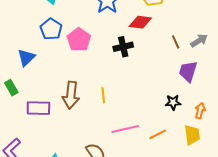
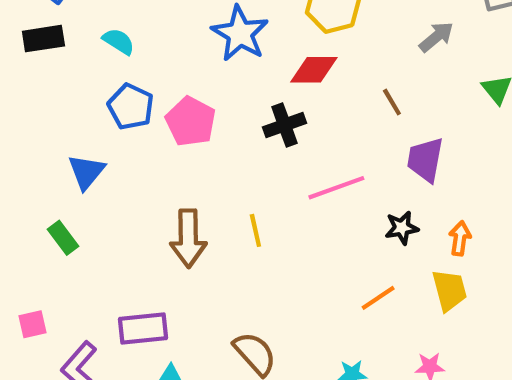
gray arrow: (199, 41) -> (436, 37), moved
purple rectangle: (38, 108) -> (143, 329), moved
pink line: (125, 129) -> (336, 188), moved

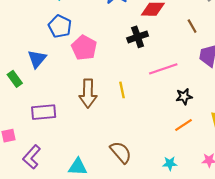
pink pentagon: (191, 121) -> (84, 48), moved
black star: (402, 228) -> (184, 96), moved
green rectangle: (63, 238) -> (15, 79), moved
purple rectangle: (143, 329) -> (44, 112), moved

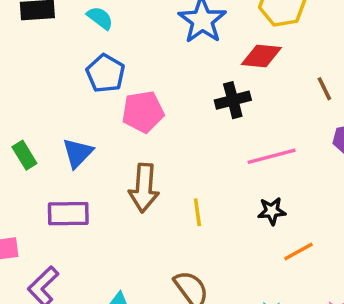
pink pentagon: (84, 48) -> (143, 112), turned 30
blue triangle: (37, 59) -> (78, 153), moved
yellow line: (122, 90) -> (197, 212), moved
black star: (184, 96) -> (272, 211), moved

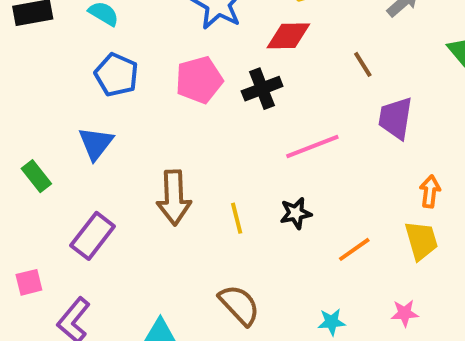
pink pentagon: (143, 112) -> (199, 80), moved
blue triangle: (78, 153) -> (96, 143), moved
black star: (272, 211) -> (296, 213), moved
purple rectangle: (68, 214) -> (93, 236), turned -45

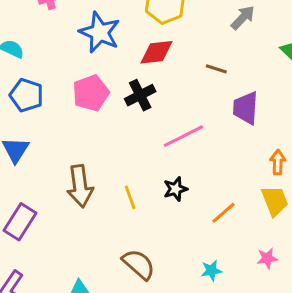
brown line: (363, 64) -> (216, 69), turned -35

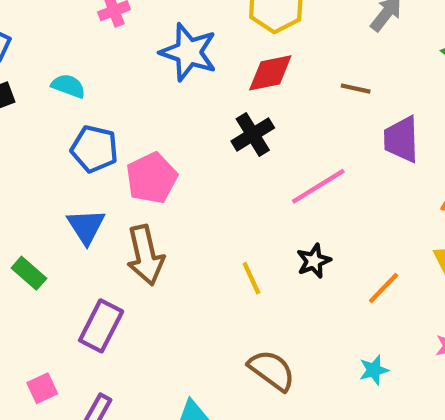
pink pentagon: (91, 93) -> (152, 178), moved
brown arrow: (80, 186) -> (145, 255), moved

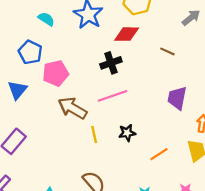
cyan semicircle: (68, 86) -> (46, 19), moved
purple trapezoid: (401, 139) -> (177, 98), moved
pink line: (318, 186) -> (113, 96), moved
brown arrow: (145, 255) -> (72, 108), moved, turned 120

